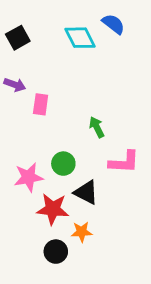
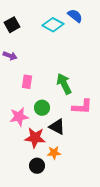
cyan diamond: (80, 38) -> (53, 25), turned -35
pink rectangle: (41, 104) -> (27, 82), moved
green arrow: (97, 127) -> (64, 84), size x1.5

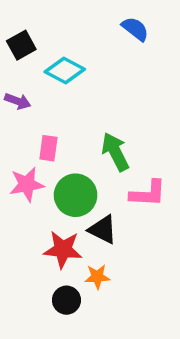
cyan diamond: (53, 25) -> (65, 70), moved
green circle: (42, 108) -> (76, 195), size x1.5
pink star: (19, 117) -> (27, 184), moved

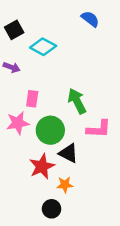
red star: (63, 249) -> (42, 166), turned -30
black circle: (66, 300) -> (52, 209), moved

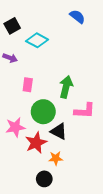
green arrow: (77, 101) -> (66, 87), turned 40
pink star: (18, 123) -> (15, 127), moved

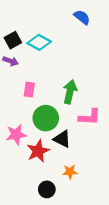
black square: (12, 26) -> (13, 40), moved
orange star: (56, 158) -> (70, 172), moved

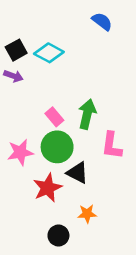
pink rectangle: (29, 90) -> (54, 117), moved, turned -48
pink L-shape: (90, 117) -> (112, 146), turned 95
pink star: (16, 135) -> (20, 152), moved

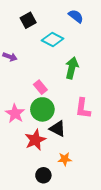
black square: (16, 50) -> (28, 20), moved
cyan diamond: (49, 53) -> (53, 39), moved
green arrow: (87, 114) -> (72, 68), moved
pink star: (20, 152) -> (15, 113), turned -30

